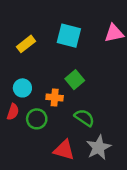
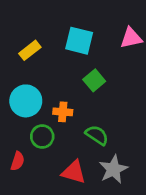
green square: (75, 80) -> (94, 80), moved
cyan circle: (22, 88) -> (26, 101), size x1.5
red semicircle: (13, 112) -> (18, 161), moved

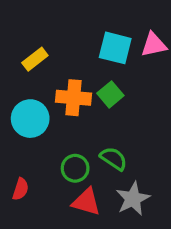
cyan square: (79, 41) -> (115, 48), moved
orange cross: (63, 112) -> (73, 98), moved, size x1.5
green circle: (42, 137) -> (75, 168), moved

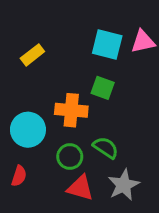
green square: (110, 94) -> (103, 88), turned -30
orange cross: (73, 98) -> (71, 110), moved
cyan circle: (30, 119) -> (28, 130), moved

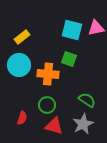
cyan circle: (28, 130) -> (19, 65), moved
green semicircle: (106, 148) -> (87, 100), moved
red semicircle: (19, 176) -> (22, 118), moved

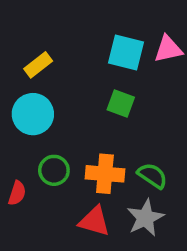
orange cross: (48, 74) -> (105, 174), moved
green circle: (47, 105) -> (54, 170), moved
red semicircle: (22, 118) -> (17, 193), moved

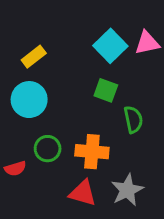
cyan square: (126, 53) -> (110, 46), turned 32
green semicircle: (152, 176) -> (133, 119), moved, turned 44
red semicircle: (17, 193) -> (15, 169), turned 55

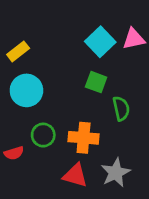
yellow rectangle: (34, 57) -> (18, 51), moved

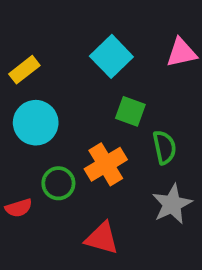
cyan square: (100, 42) -> (111, 56), moved
orange cross: (84, 138) -> (106, 164), moved, turned -36
gray star: (116, 173) -> (172, 204), moved

